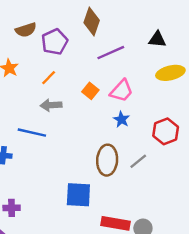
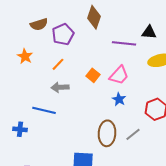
purple line: (111, 53) -> (124, 43), moved, turned 30

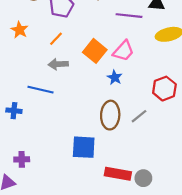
orange square: (93, 75) -> (95, 51), size x1.5
blue star: (119, 99) -> (115, 77), moved

